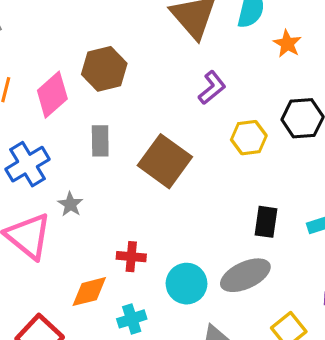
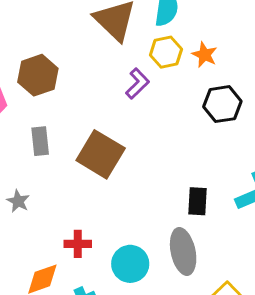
orange star: (287, 44) -> (205, 55), moved
yellow hexagon: (249, 138) -> (166, 52), moved
gray ellipse: (245, 275) -> (183, 251), turned -72

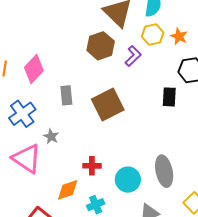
brown hexagon: (38, 75) -> (101, 46), moved
brown square: (101, 154) -> (108, 104), turned 32
black rectangle: (198, 201) -> (169, 97), moved

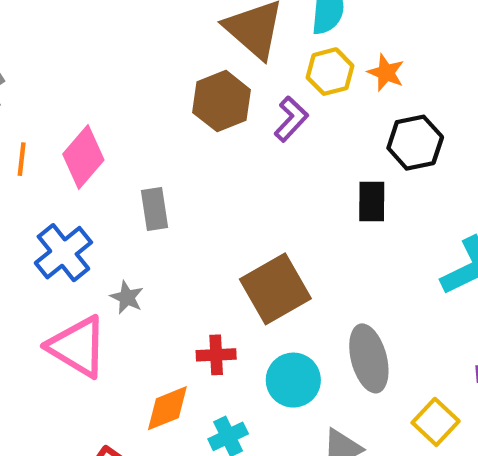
brown square: (108, 104) -> (275, 289), moved

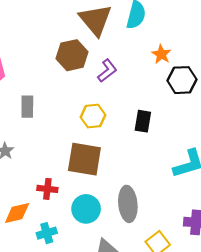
yellow hexagon: (330, 72) -> (93, 116), moved
black hexagon: (415, 143) -> (182, 80), moved
brown square: (275, 289) -> (84, 159), turned 30

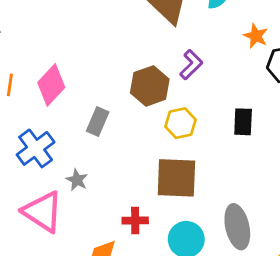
brown hexagon: (72, 55) -> (150, 86), moved
gray rectangle: (27, 107) -> (98, 122), turned 30

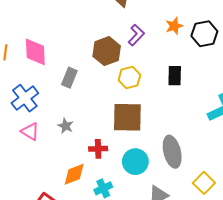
orange star: (256, 36) -> (174, 26), moved, turned 30
pink diamond: (51, 85) -> (35, 52), turned -44
gray star: (77, 180) -> (66, 126), moved
pink triangle: (43, 212) -> (30, 131), moved, size x0.6

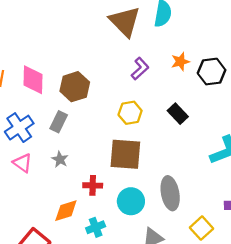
brown hexagon: (107, 51) -> (75, 87), moved
black rectangle: (175, 76) -> (178, 114), turned -48
gray rectangle: (69, 78) -> (59, 122), moved

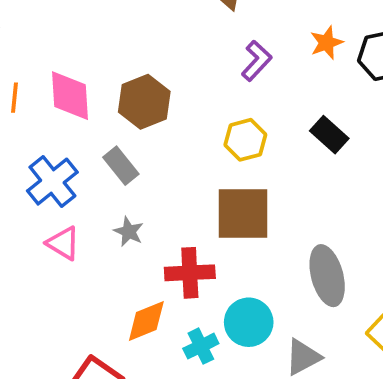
gray rectangle: (59, 122) -> (121, 166), turned -60
red cross: (93, 185) -> (190, 273), size x1.4
cyan circle: (131, 201) -> (249, 322), moved

